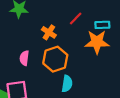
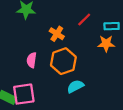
orange star: (97, 42) -> (106, 44), size x0.7
cyan semicircle: (67, 84) -> (75, 86), turned -126

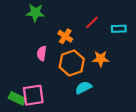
orange star: (106, 44) -> (101, 59), moved
pink semicircle: (32, 60) -> (42, 53), moved

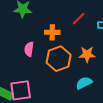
orange cross: (65, 36) -> (52, 32), turned -32
cyan semicircle: (83, 88) -> (84, 83), moved

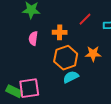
pink semicircle: (29, 49) -> (33, 38), moved
cyan semicircle: (84, 83) -> (71, 77), moved

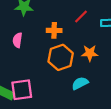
pink semicircle: (33, 38) -> (17, 40), moved
cyan semicircle: (71, 77) -> (80, 83), moved

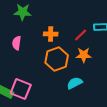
red line: (81, 16) -> (81, 35), moved
pink square: (22, 90) -> (21, 89), turned 30

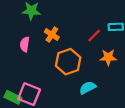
orange cross: (51, 34) -> (52, 35), moved, turned 32
orange star: (84, 55) -> (108, 57), moved

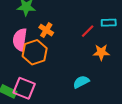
pink semicircle: (25, 44) -> (20, 40), size x1.5
orange hexagon: (68, 62) -> (35, 52), moved

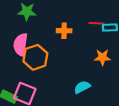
orange cross: (46, 30) -> (64, 31), moved, turned -32
red line: (88, 31) -> (96, 23), moved, turned 48

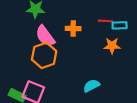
pink semicircle: (20, 45) -> (45, 36), moved, turned -45
orange star: (102, 57) -> (112, 46), moved

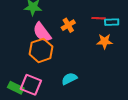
orange cross: (73, 28) -> (68, 25), turned -32
cyan semicircle: (92, 86) -> (69, 79), moved

